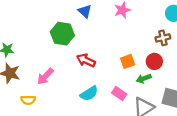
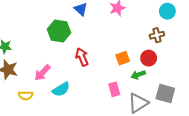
red arrow: (86, 60) -> (82, 57), turned 42
cyan semicircle: (89, 94) -> (61, 89), moved
pink rectangle: (119, 94) -> (114, 89), turned 40

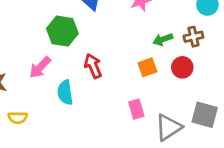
pink arrow: (42, 73) -> (40, 67), moved
green arrow: (138, 75) -> (163, 39), moved
cyan semicircle: (61, 89) -> (65, 92), moved, turned 114

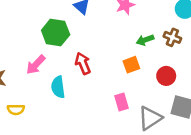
brown cross: (193, 37) -> (172, 37), turned 35
red circle: (182, 67) -> (166, 76), moved

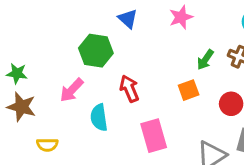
green arrow: (145, 40) -> (205, 60), turned -35
pink rectangle: (121, 102) -> (154, 136), moved, size x1.5

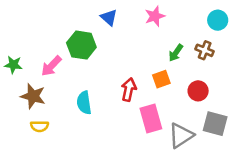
red arrow: (129, 89) -> (129, 90), moved, turned 35
pink arrow: (72, 90) -> (51, 66), moved
brown star: (21, 107) -> (33, 96), moved
pink rectangle: (154, 136) -> (151, 118), moved

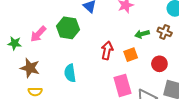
green arrow: (176, 53) -> (142, 34), turned 40
pink arrow: (51, 66) -> (38, 34), moved
red arrow: (129, 90) -> (107, 50), moved

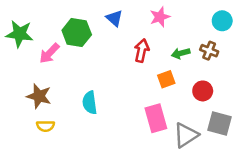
green hexagon: (68, 28) -> (77, 32), moved
green star: (15, 43) -> (19, 34), moved, size x1.5
red arrow: (107, 50) -> (142, 51), moved

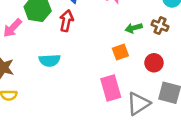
red arrow: (142, 51) -> (66, 21), moved
cyan semicircle: (90, 103) -> (50, 60), moved, turned -85

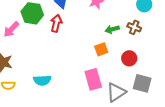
cyan semicircle: (50, 60) -> (42, 80), moved

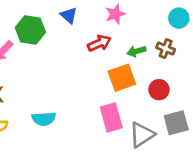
red arrow: (56, 23) -> (99, 43), moved, turned 54
orange square: (101, 49) -> (122, 78), size x1.5
gray square: (142, 83) -> (176, 123), turned -30

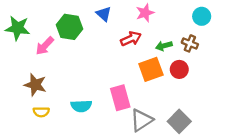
red circle: (159, 90) -> (179, 69), moved
pink rectangle: (111, 117) -> (120, 98), moved
gray square: (176, 123) -> (179, 121), moved, turned -30
gray triangle: (142, 135) -> (141, 120), moved

